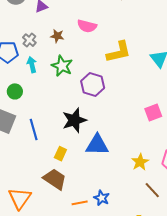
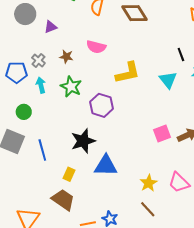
brown line: (152, 190) -> (148, 209), moved

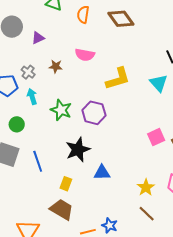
green star: (71, 87) -> (61, 110), moved
blue triangle: (106, 166) -> (102, 173), size x0.7

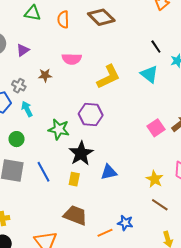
green star: (61, 110) -> (59, 129), moved
yellow rectangle: (66, 184) -> (74, 179), moved

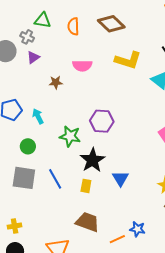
yellow L-shape: (108, 77) -> (128, 60), moved, turned 44
gray cross: (19, 86) -> (27, 37), moved
blue triangle: (109, 172) -> (120, 178), turned -48

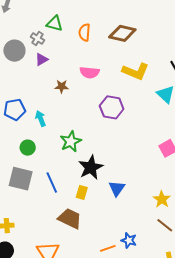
brown diamond: (111, 24) -> (122, 33), turned -36
purple hexagon: (102, 121) -> (112, 107), moved
green star: (70, 136) -> (71, 141), turned 30
brown trapezoid: (88, 222) -> (70, 218), moved

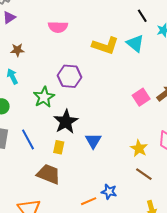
yellow L-shape: (136, 71) -> (105, 46), moved
brown star: (62, 86) -> (17, 50), moved
purple hexagon: (112, 107) -> (69, 76), moved

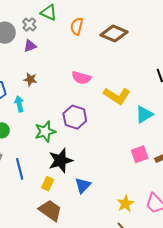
pink semicircle: (58, 27) -> (81, 78), moved
cyan triangle: (135, 43) -> (144, 114), moved, turned 36
brown trapezoid: (49, 174) -> (50, 210), moved

